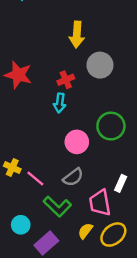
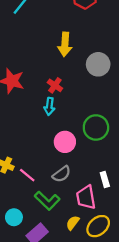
gray circle: (100, 65) -> (98, 64), moved
red cross: (66, 80) -> (55, 85), turned -32
white rectangle: (121, 183) -> (105, 180), turned -40

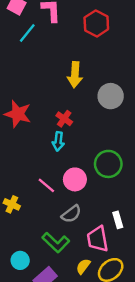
pink line: (27, 175) -> (46, 185), moved

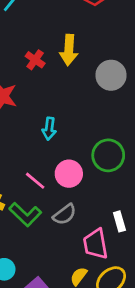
red cross: (64, 119) -> (35, 60), moved
green L-shape: (56, 243) -> (25, 214), moved

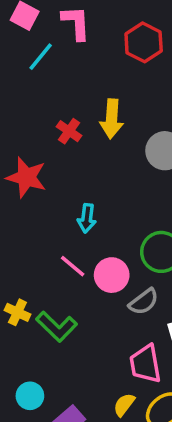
pink line: (35, 181) -> (73, 266), moved
gray semicircle: (65, 214) -> (144, 302), moved

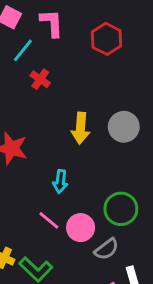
yellow arrow: (112, 119) -> (81, 128), moved
red cross: (69, 131) -> (40, 79), moved

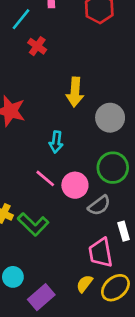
gray circle: (124, 127) -> (110, 118), moved

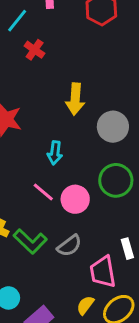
gray semicircle: (99, 205) -> (69, 246), moved

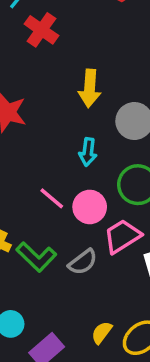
red cross: (35, 50) -> (41, 30), size x1.4
cyan arrow: (55, 153) -> (88, 152), moved
pink trapezoid: (103, 272) -> (122, 236), moved, turned 68

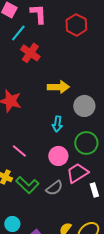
yellow arrow: (90, 88) -> (58, 87), turned -95
pink line: (52, 198) -> (19, 151), moved

